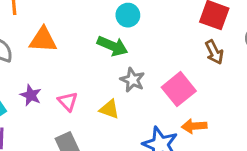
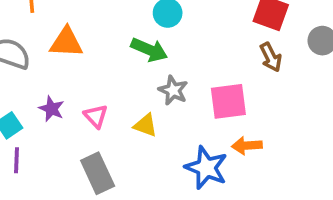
pink square: (179, 89) -> (228, 101), turned 32

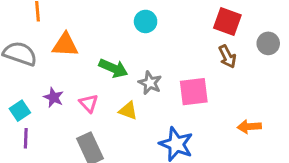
green arrow: (149, 50) -> (113, 68), moved
orange arrow: (247, 146) -> (249, 127), moved

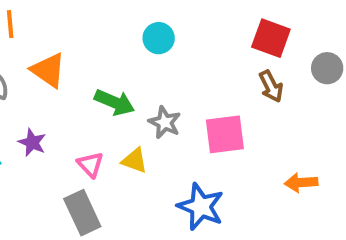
orange triangle: (65, 45) -> (48, 70), turned 32
pink triangle: (89, 103) -> (90, 165), moved

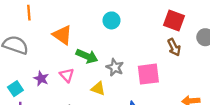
orange triangle: (48, 70) -> (62, 35), moved
pink triangle: (90, 165) -> (67, 75), moved

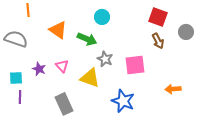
green arrow: (87, 56) -> (87, 39), moved
cyan square: (15, 89) -> (16, 78), turned 32
yellow triangle: (98, 89) -> (90, 78), size x1.5

